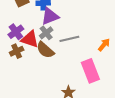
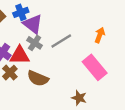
purple triangle: (50, 16) -> (33, 24), turned -42
brown semicircle: (45, 50) -> (38, 78), moved

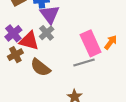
gray line: (61, 41) -> (84, 62), moved
pink rectangle: (95, 67) -> (91, 43), moved

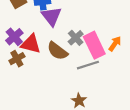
gray cross: (47, 33) -> (76, 38), moved
brown semicircle: (40, 67) -> (57, 51), moved

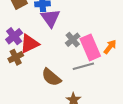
red triangle: (31, 44) -> (30, 44), turned -42
brown semicircle: (57, 51) -> (51, 77), moved

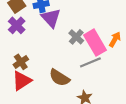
purple cross: (14, 36) -> (17, 25), moved
red triangle: (30, 44) -> (22, 81), moved

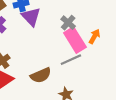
gray cross: (76, 37) -> (68, 23), moved
brown semicircle: (59, 78) -> (41, 75), turned -54

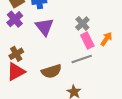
purple triangle: (31, 17) -> (44, 27), moved
pink rectangle: (75, 40) -> (87, 41), size x0.7

